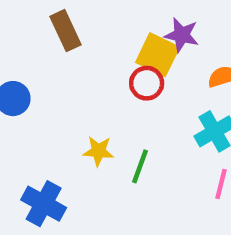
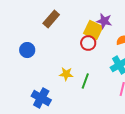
brown rectangle: (66, 31) -> (51, 19), turned 66

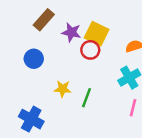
purple star: (104, 21) -> (71, 32), moved
blue circle: (27, 50) -> (34, 59), moved

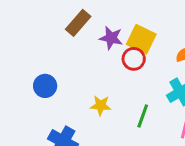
blue circle: (34, 59) -> (45, 86), moved
green line: (87, 98) -> (143, 116), moved

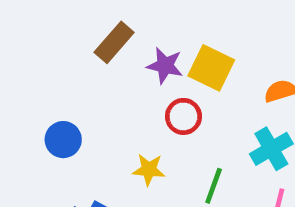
red circle: (134, 59) -> (183, 116), moved

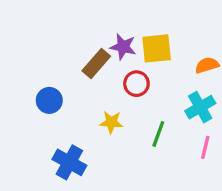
brown rectangle: (114, 42) -> (96, 63), moved
yellow square: (211, 68) -> (157, 48), turned -32

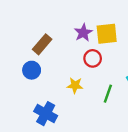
purple star: (123, 47) -> (83, 33), turned 30
brown rectangle: (96, 63) -> (42, 44), moved

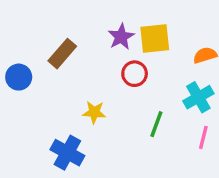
blue circle: (32, 70) -> (19, 77), moved
yellow star: (75, 85) -> (94, 112), moved

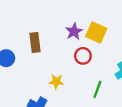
yellow square: (155, 38) -> (96, 33), turned 30
brown rectangle: (62, 54) -> (35, 43), turned -48

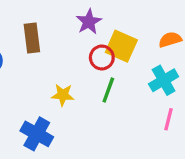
yellow square: (96, 33) -> (121, 46), moved
green line: (97, 89) -> (108, 90), moved

